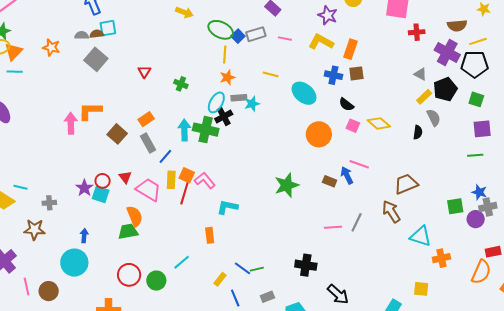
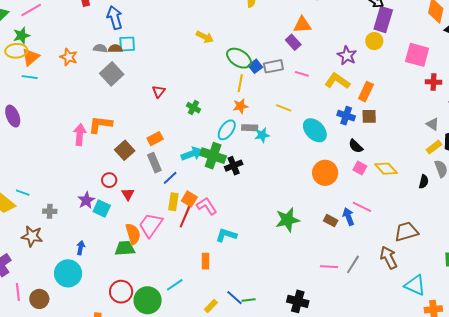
black cross: (224, 116) -> (234, 166), moved
cyan arrow: (184, 130) -> (192, 154), turned 65
red circle: (103, 181) -> (109, 180), moved
pink trapezoid: (149, 190) -> (151, 225), moved, turned -92
green circle: (156, 281) -> (148, 300), size x1.4

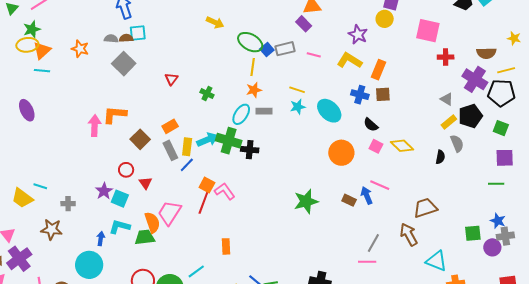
cyan star: (262, 135) -> (298, 107), moved
black cross: (234, 166) -> (250, 150), turned 30
yellow rectangle: (173, 202) -> (187, 147), moved
cyan L-shape: (226, 235) -> (120, 227), moved
pink line: (329, 267) -> (367, 262), moved

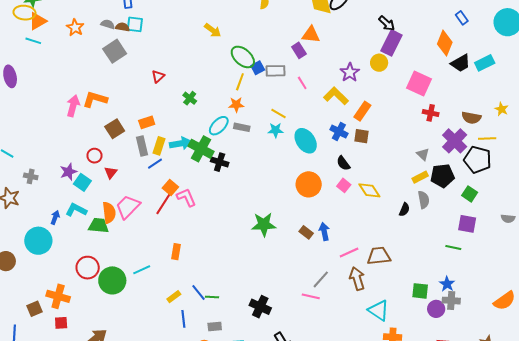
pink line: (314, 55) -> (302, 83), turned 32
pink line: (380, 185) -> (349, 252), moved, turned -60

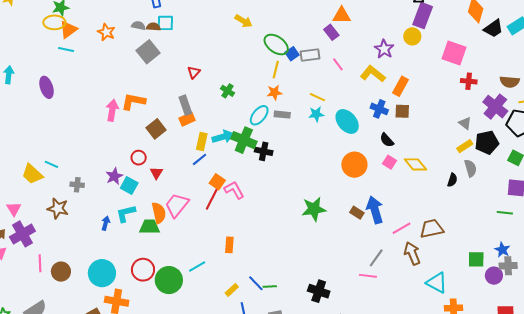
gray rectangle: (142, 146) -> (185, 105), moved
cyan L-shape: (76, 210) -> (126, 213), turned -35
blue arrow: (324, 232) -> (375, 210), size x1.5
cyan circle: (38, 241) -> (102, 273), moved

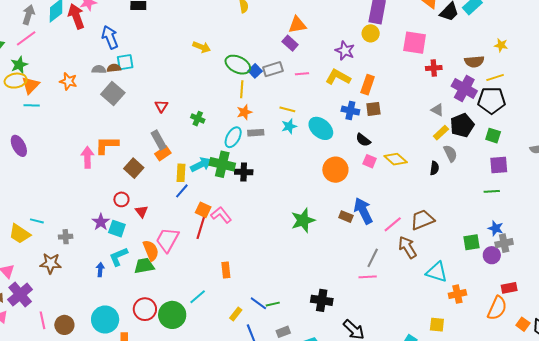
pink line: (338, 64) -> (302, 74), turned -48

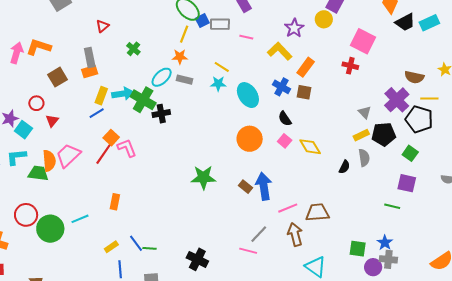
red cross: (434, 68) -> (350, 66), moved
black cross: (244, 172) -> (161, 114), turned -30

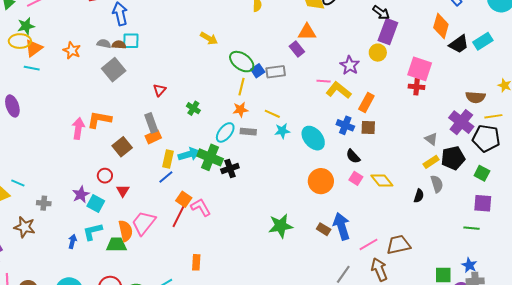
pink line: (246, 37) -> (324, 81), moved
red cross: (350, 66) -> (417, 87), moved
yellow line: (222, 67) -> (272, 114), moved

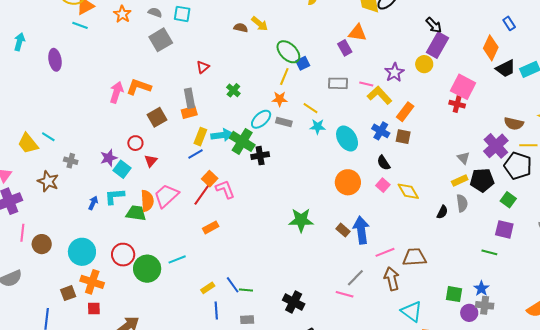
brown semicircle: (119, 45) -> (241, 28), moved
gray rectangle: (276, 72) -> (338, 83), moved
orange rectangle: (196, 262) -> (211, 227), moved, turned 49

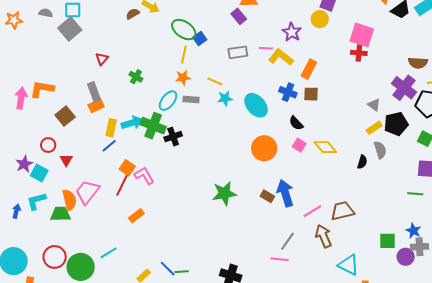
orange star: (122, 14) -> (14, 20), turned -30
brown semicircle: (241, 28) -> (133, 14), turned -32
gray square: (161, 40) -> (70, 29), moved

